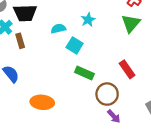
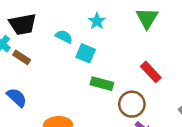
cyan semicircle: (58, 29) -> (64, 37), turned 48
brown rectangle: (20, 41) -> (22, 57), turned -32

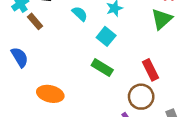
cyan square: (86, 53) -> (106, 36), moved
brown circle: (132, 104) -> (141, 97), moved

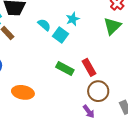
cyan square: (106, 36) -> (60, 35), moved
red rectangle: (151, 70) -> (89, 67), moved

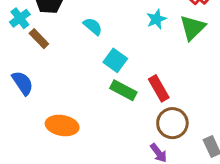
cyan star: (73, 19) -> (156, 19), moved
cyan square: (60, 35) -> (115, 60), moved

